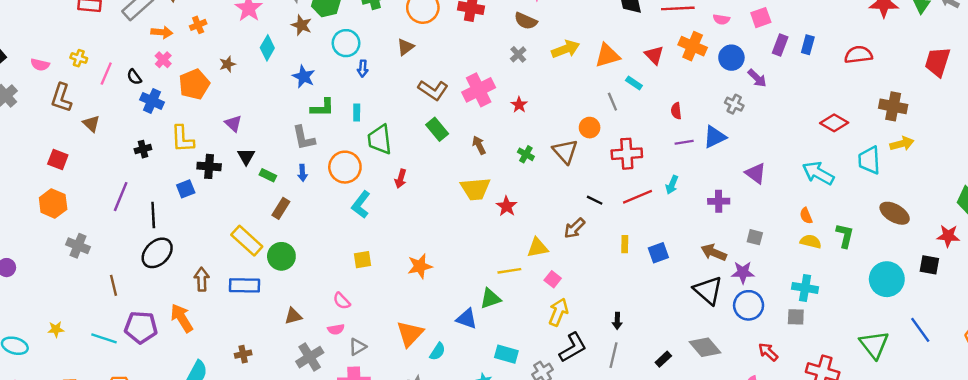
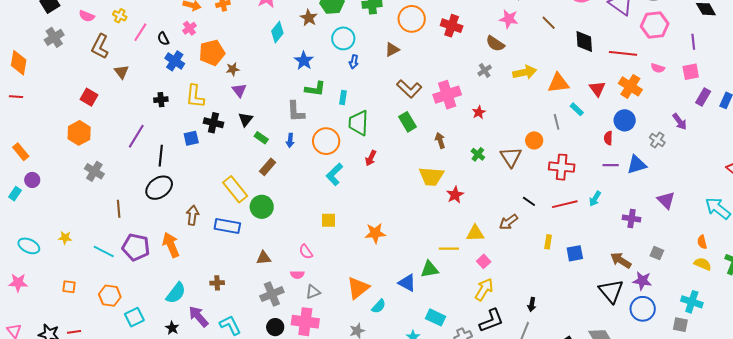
blue circle: (731, 58) -> (625, 120), moved
brown star: (227, 64) -> (233, 69), moved

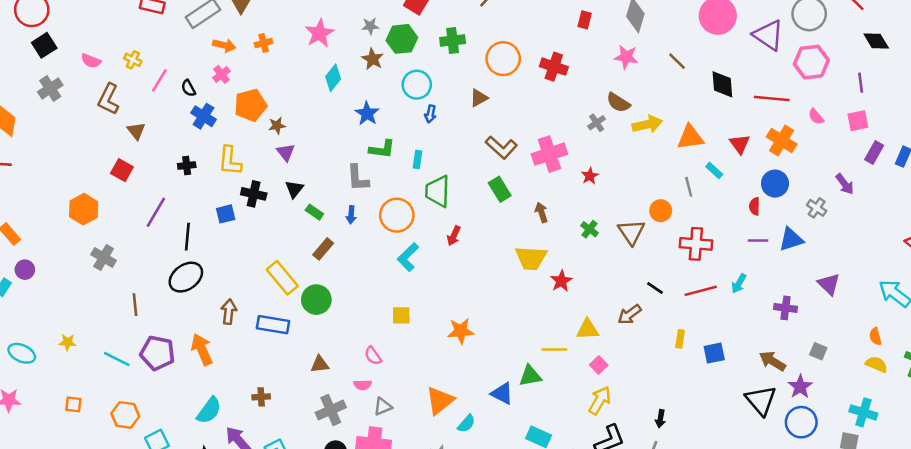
brown semicircle: (495, 44) -> (618, 103), moved
pink semicircle: (658, 68) -> (816, 117), turned 32
red square: (89, 97) -> (122, 170), moved
purple star: (642, 281) -> (800, 387), turned 30

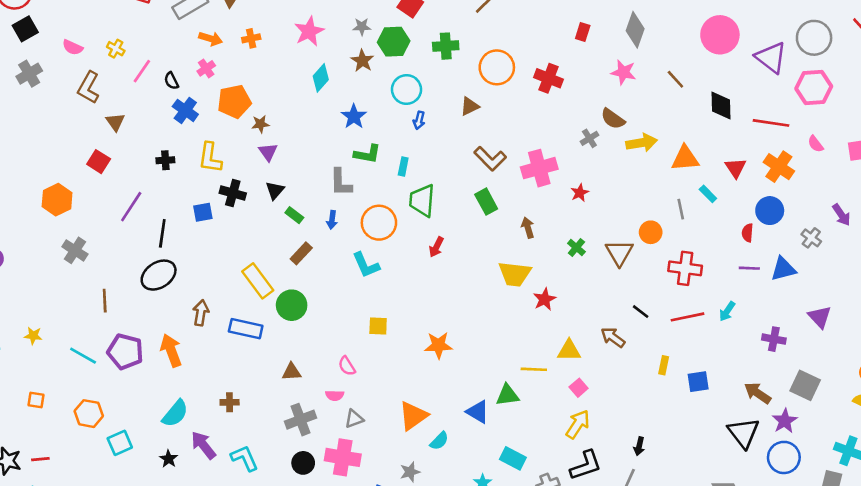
cyan L-shape: (408, 257) -> (366, 265), moved, turned -72
brown arrow: (629, 314) -> (613, 337), turned 70
gray square: (818, 351) -> (805, 385), size x1.6

